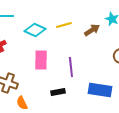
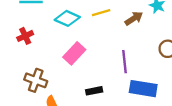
pink rectangle: (41, 60) -> (74, 53), turned 42
purple line: (71, 67) -> (124, 62), moved

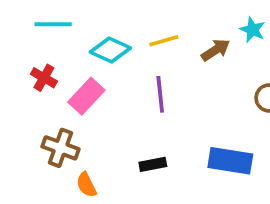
red cross: (25, 36) -> (44, 78), turned -35
pink rectangle: (74, 53) -> (86, 96), moved
purple line: (124, 62) -> (160, 94), moved

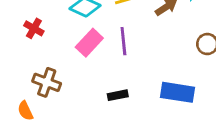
pink rectangle: (86, 96) -> (89, 43), moved
orange semicircle: (86, 185) -> (25, 111), moved

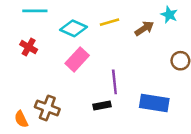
purple line: (123, 41) -> (114, 82), moved
brown cross: (47, 82) -> (47, 108), moved

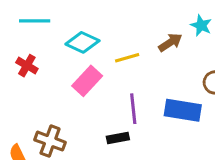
yellow line: (109, 22) -> (127, 58), moved
blue rectangle: (154, 103) -> (183, 110), moved

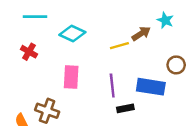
yellow line: (127, 58) -> (119, 46), moved
pink rectangle: (87, 81) -> (71, 77), moved, turned -40
black rectangle: (118, 138) -> (125, 108), moved

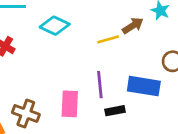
pink rectangle: (71, 77) -> (70, 104), moved

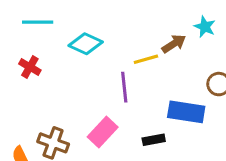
purple line: (100, 85) -> (124, 87), moved
pink rectangle: (70, 104) -> (103, 132), turned 40

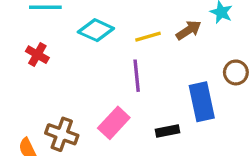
yellow line: (146, 59) -> (148, 37), moved
blue rectangle: (186, 112) -> (202, 102), turned 69

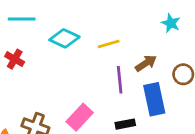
brown arrow: (189, 30) -> (146, 63), moved
purple line: (137, 76) -> (120, 80), moved

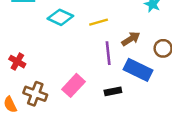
red cross: (15, 59) -> (17, 62), moved
blue rectangle: (154, 99) -> (138, 70), turned -52

